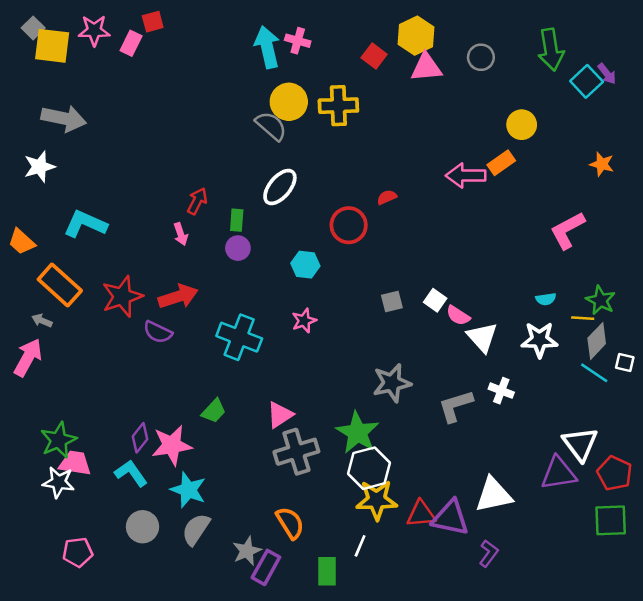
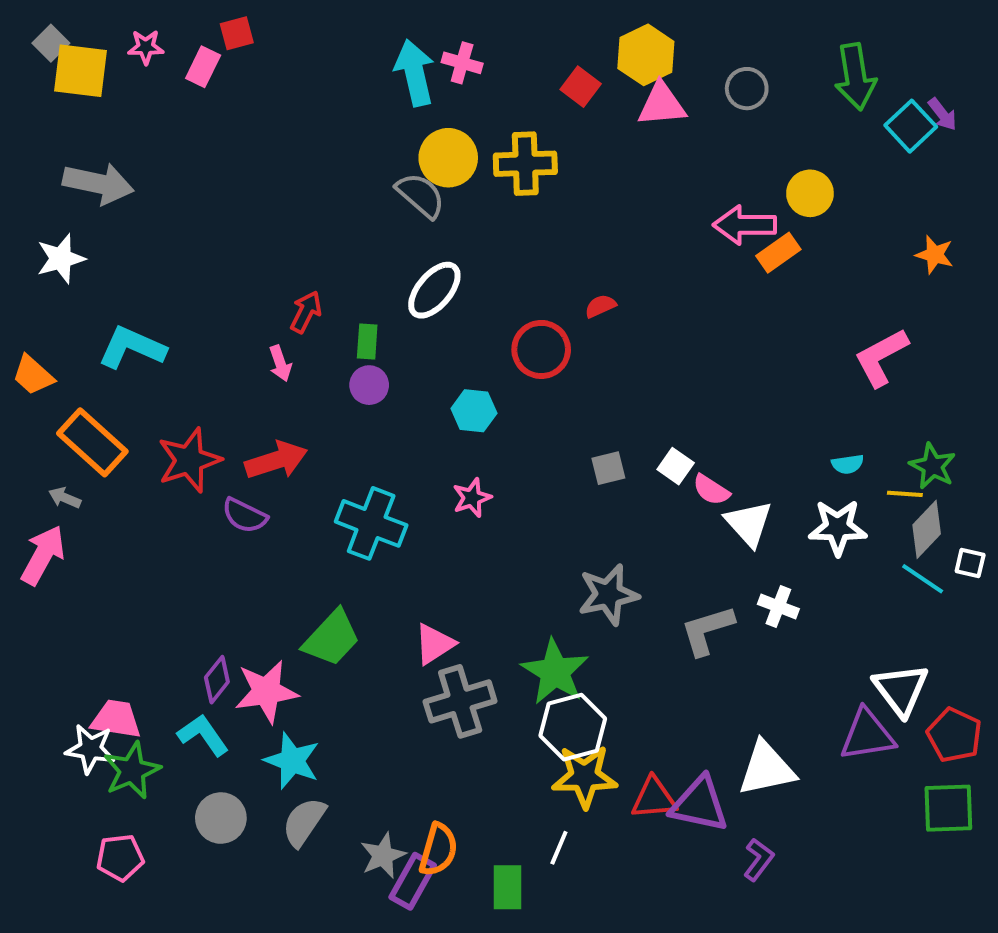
pink star: (94, 31) -> (146, 47), size x0.7
pink arrow: (466, 176) -> (745, 225), moved
green trapezoid: (214, 411) -> (332, 638), size x1.5
green star: (59, 440) -> (132, 771), moved
orange semicircle: (290, 523) -> (438, 850), moved, turned 48

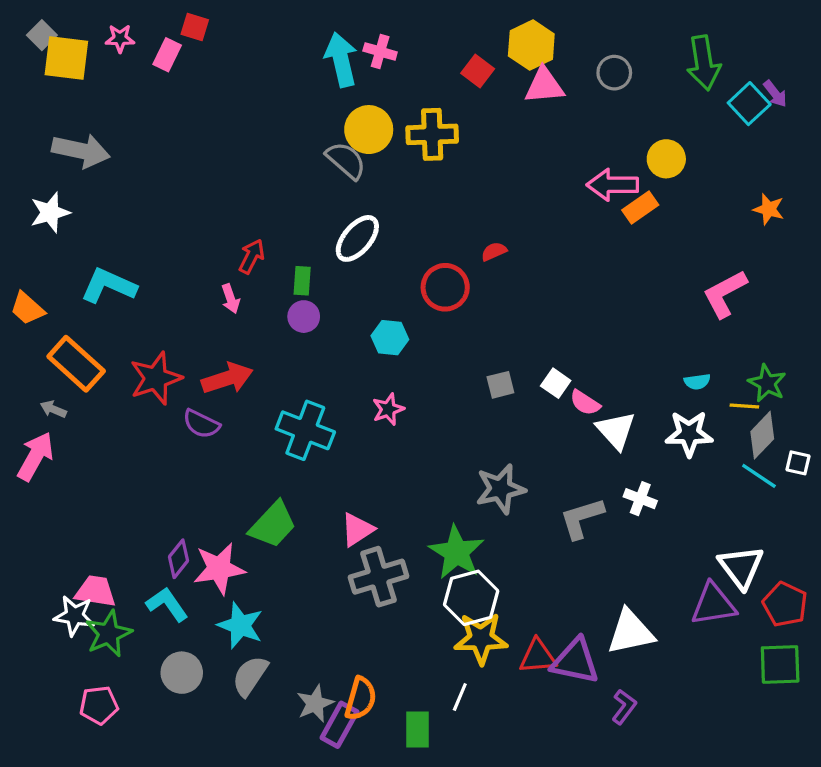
red square: (237, 33) -> (195, 27), turned 32

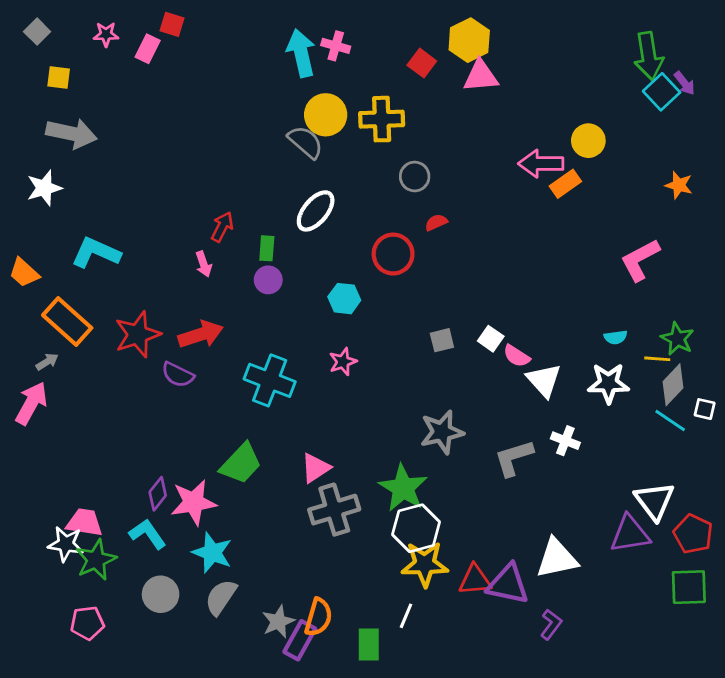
yellow square: (66, 58) -> (59, 77), moved, size x0.6
green arrow: (704, 63) -> (649, 56), moved
gray circle: (614, 73) -> (415, 177), moved
gray arrow: (53, 409) -> (47, 362), turned 125

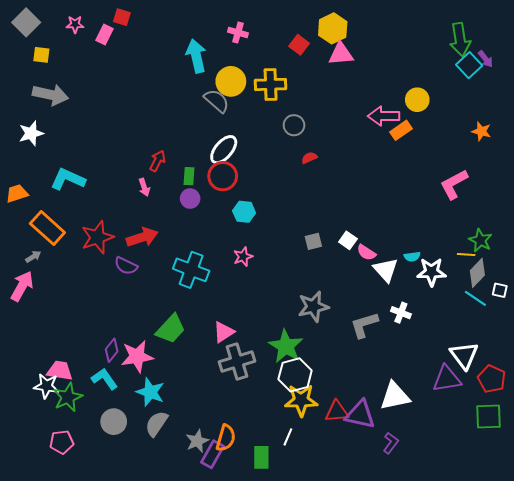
gray square: (37, 32) -> (26, 22), size x1.5
cyan arrow: (301, 53) -> (196, 56), moved
red circle: (393, 254) -> (223, 176), moved
orange trapezoid: (24, 273) -> (17, 193), turned 120
cyan semicircle: (616, 337) -> (412, 257), moved

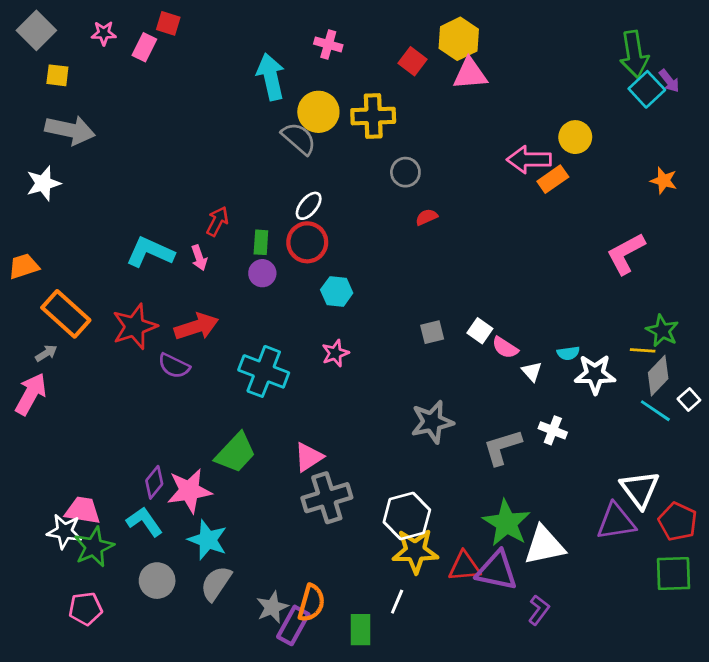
white ellipse: (224, 150) -> (309, 206), size x0.7
cyan L-shape: (68, 179) -> (150, 252), moved
white triangle: (386, 270) -> (532, 371), size x0.6
white square: (500, 290) -> (689, 399), turned 35
green star: (286, 346) -> (507, 523), moved

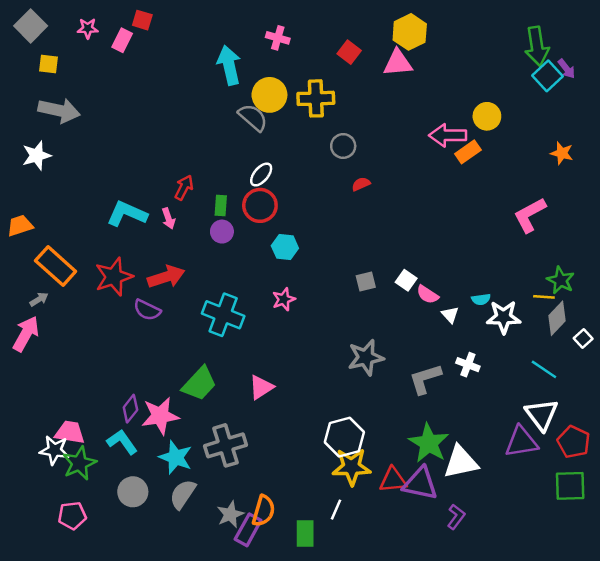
yellow hexagon: (459, 39) -> (410, 32), moved
cyan line: (655, 411) -> (544, 369), moved
gray cross: (327, 498) -> (226, 445), moved

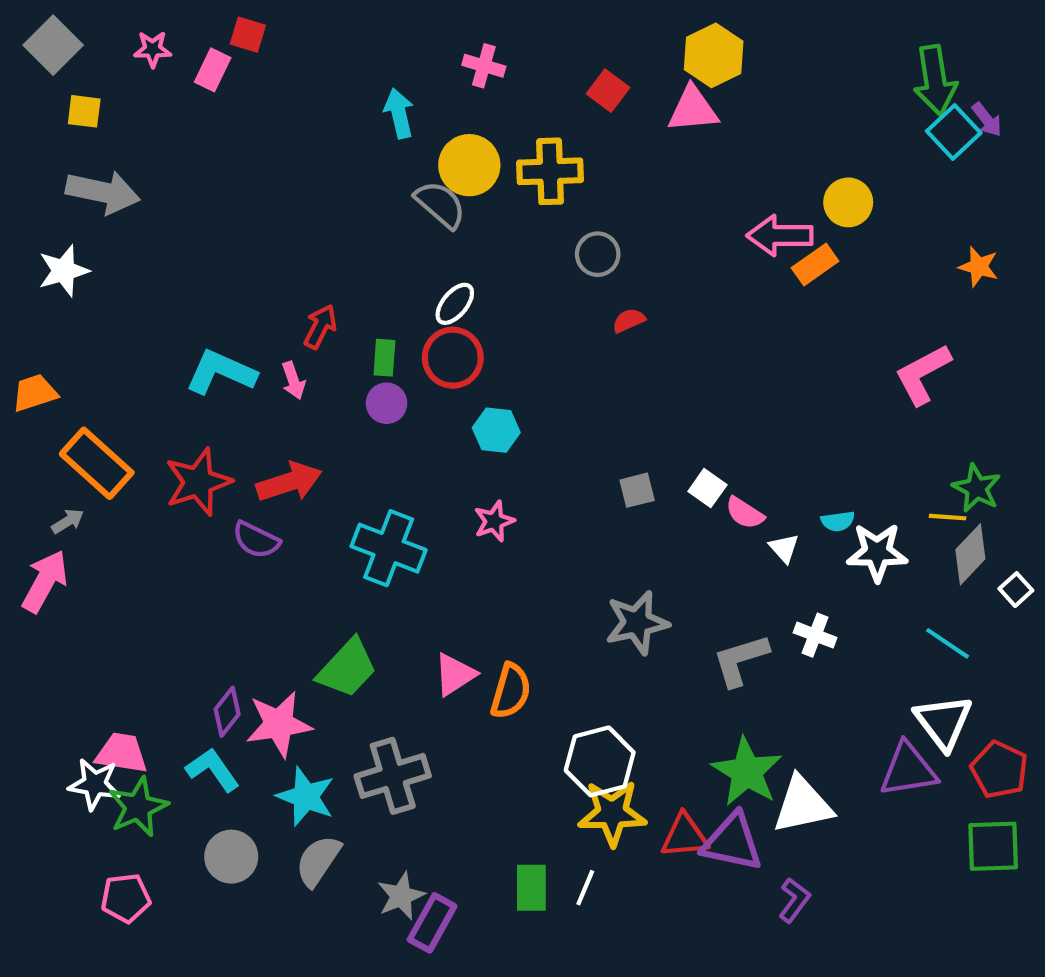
cyan arrow: (229, 65) -> (399, 113), size x0.7
orange semicircle: (264, 511) -> (511, 691), moved
green rectangle: (305, 533) -> (531, 888), moved

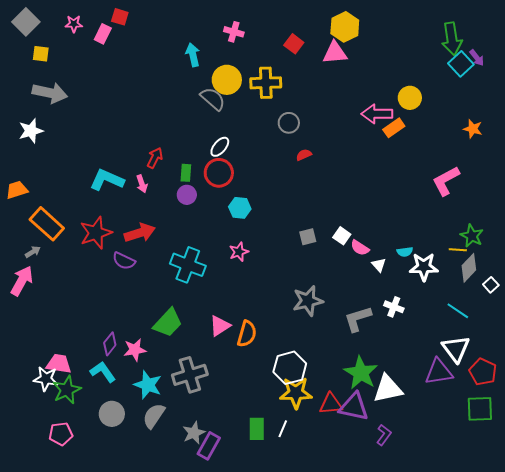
pink star: (279, 724) -> (135, 350), size x0.7

